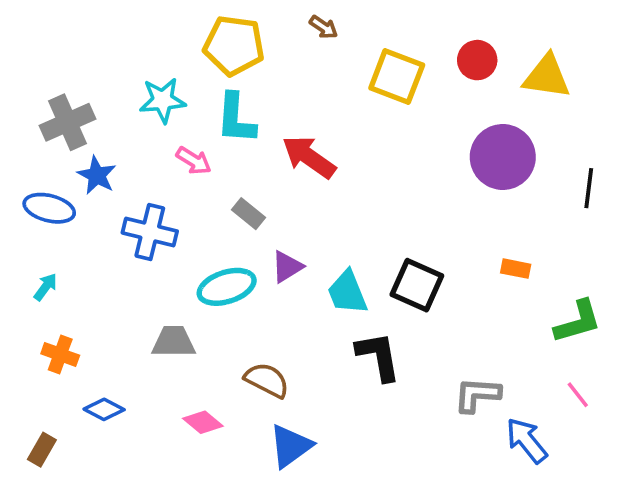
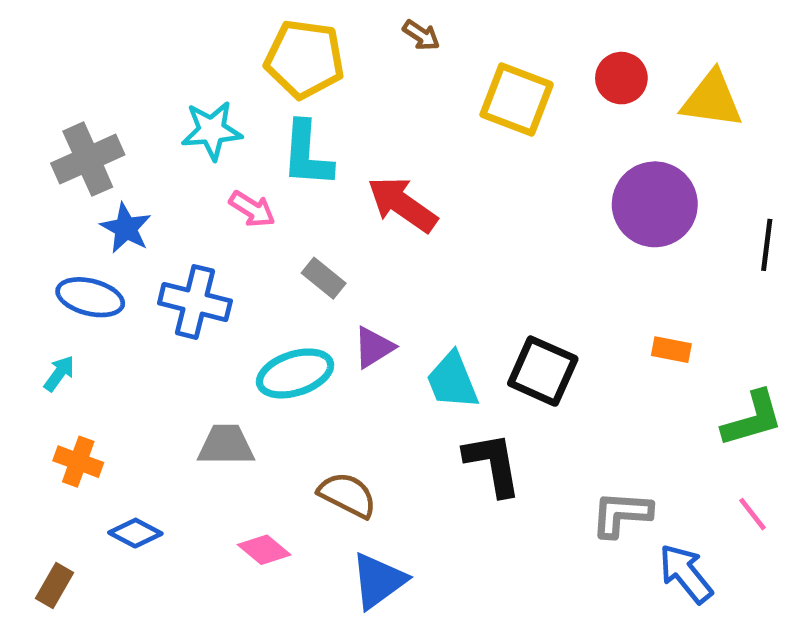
blue ellipse: (49, 208) -> (90, 297), moved

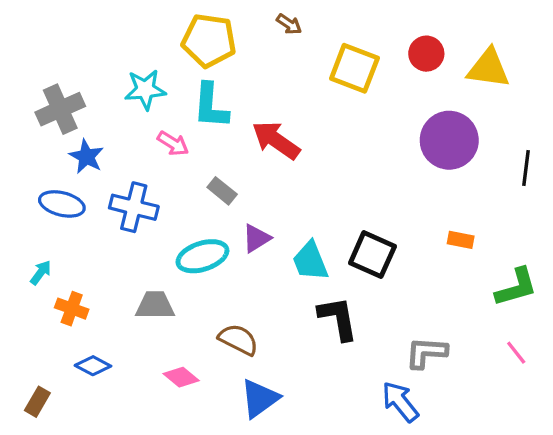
cyan arrow: (59, 373) -> (41, 273), moved
orange cross: (78, 462) -> (72, 309), moved
blue arrow: (686, 574) -> (400, 402), moved

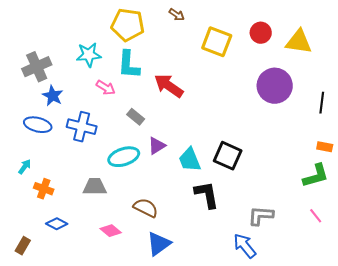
orange rectangle: (461, 240) -> (325, 147), moved

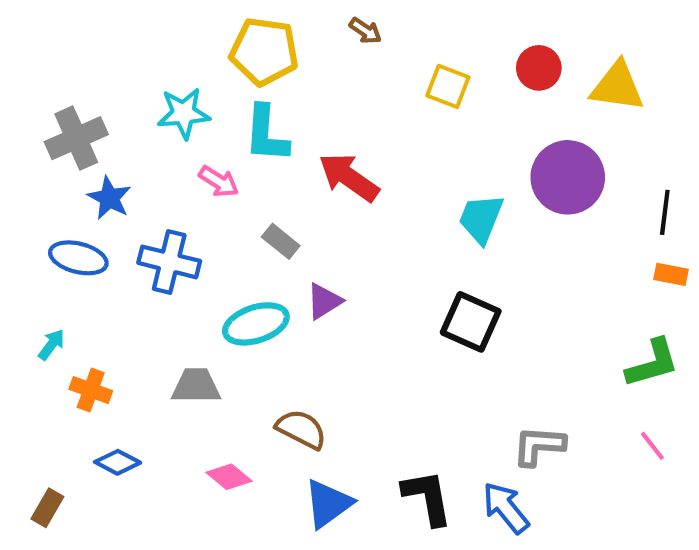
yellow square: (217, 42) -> (448, 86), size x0.7
orange rectangle: (325, 147) -> (671, 274), moved
cyan trapezoid: (190, 160) -> (481, 219), moved, turned 44
black L-shape: (207, 195) -> (427, 497), moved

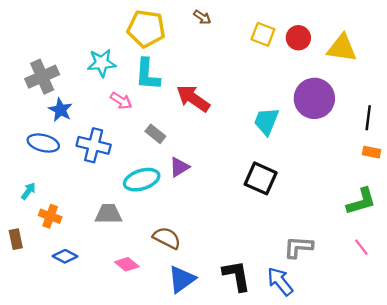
yellow square: (448, 86) -> (263, 34), moved
brown rectangle: (47, 508) -> (16, 239), moved, turned -42

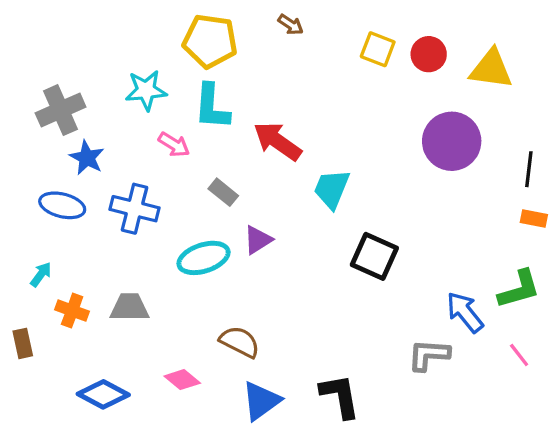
cyan trapezoid: (266, 121) -> (332, 189), moved
gray trapezoid: (108, 214) -> (130, 307), moved
blue diamond: (65, 256) -> (103, 394), moved, size x1.4
blue arrow: (280, 281) -> (465, 312), moved

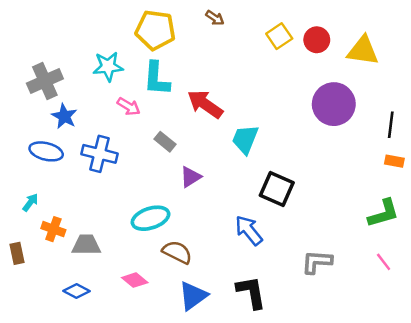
yellow square: (378, 49) -> (279, 36), turned 35
cyan ellipse: (204, 258) -> (150, 218), moved
gray trapezoid: (130, 307) -> (86, 245), moved
blue arrow: (465, 312) -> (249, 230), moved
blue diamond: (103, 394) -> (76, 291), size x0.7

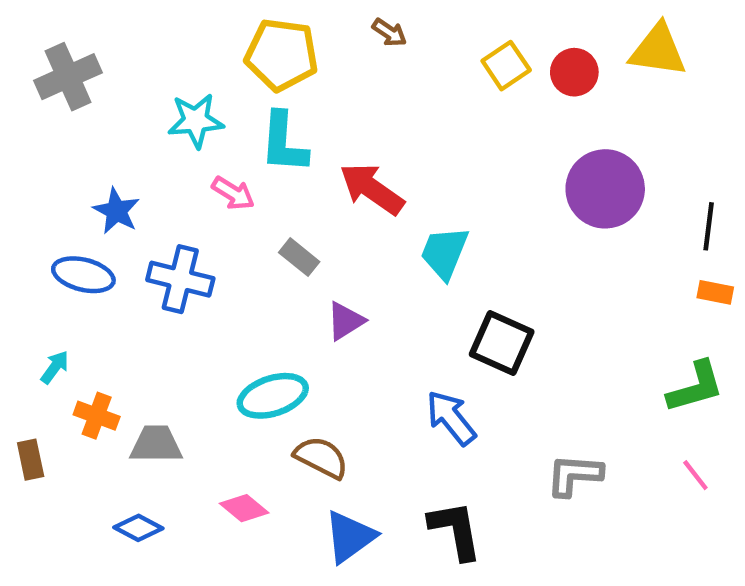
yellow triangle: (363, 51) -> (658, 50), moved
gray cross: (45, 81) -> (68, 77), moved

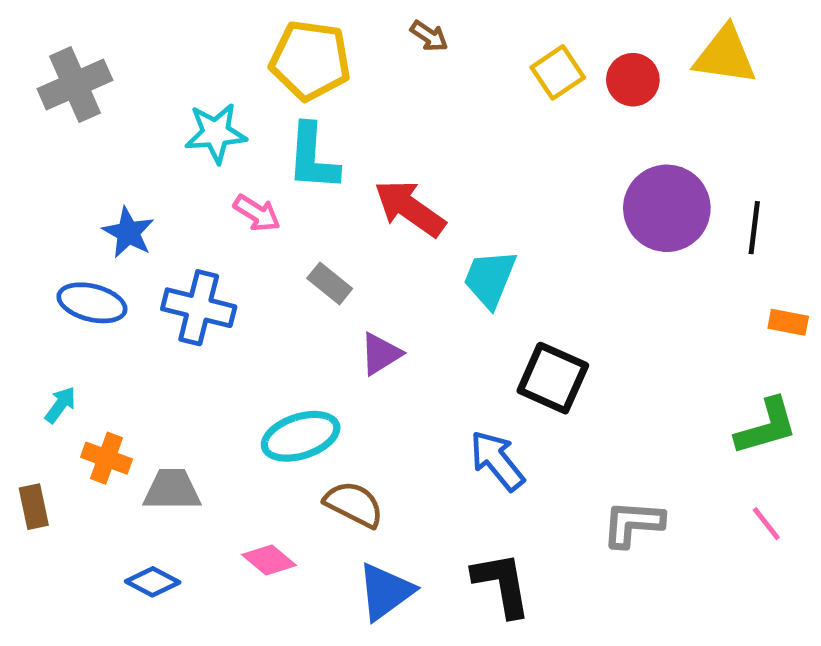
black line: (709, 226) -> (754, 228), moved

